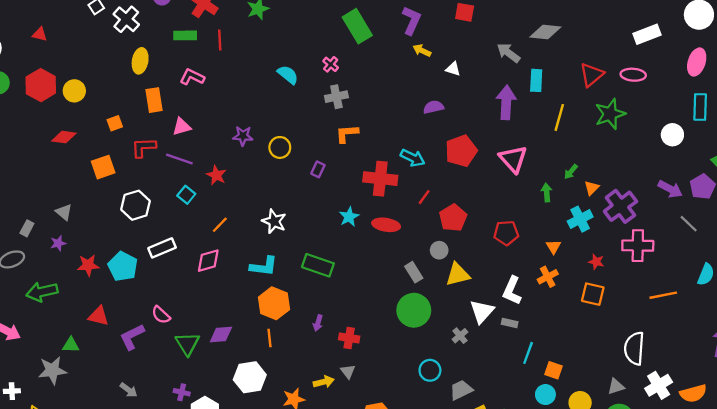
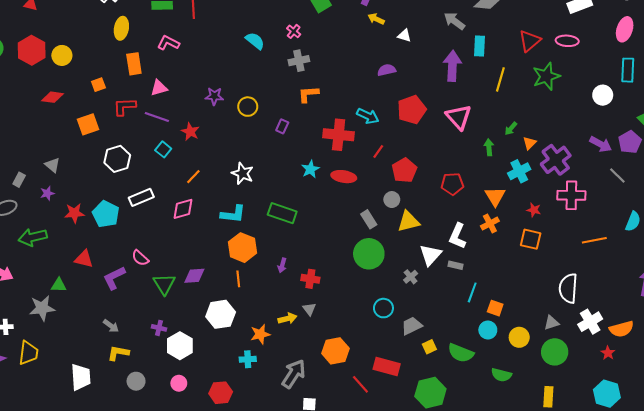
orange triangle: (553, 247) -> (495, 196), size x1.5

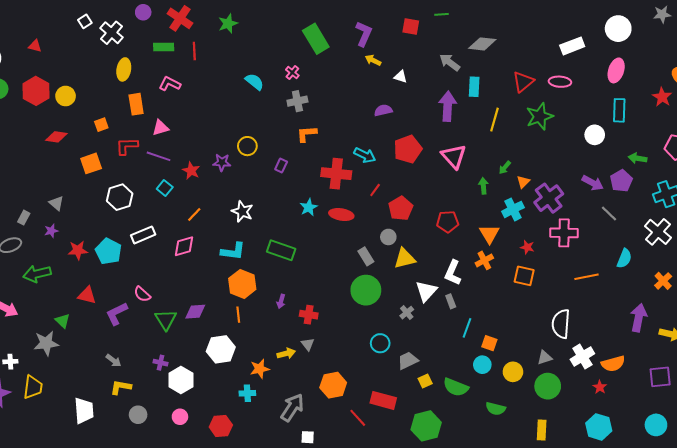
purple star: (214, 96) -> (222, 162), moved
gray rectangle: (455, 265) -> (451, 301), turned 56
green triangle: (59, 285) -> (62, 321), turned 42

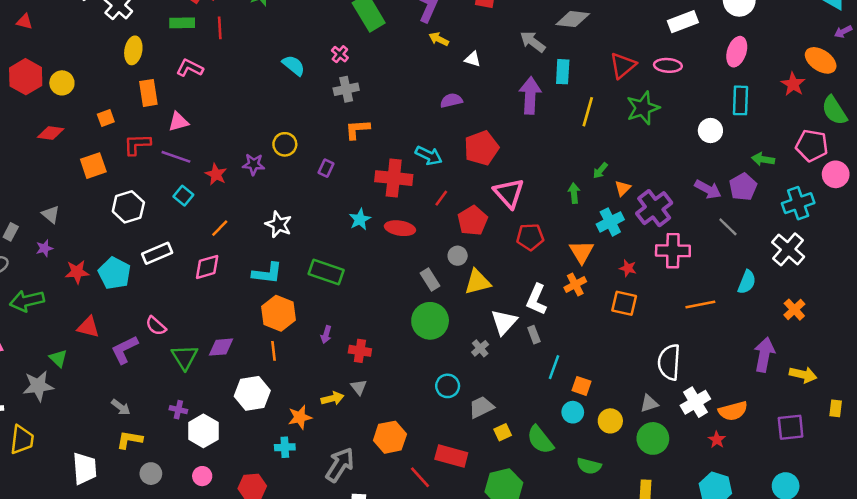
pink triangle: (454, 156) -> (509, 193), moved
green semicircle: (456, 387) -> (540, 440), turned 30

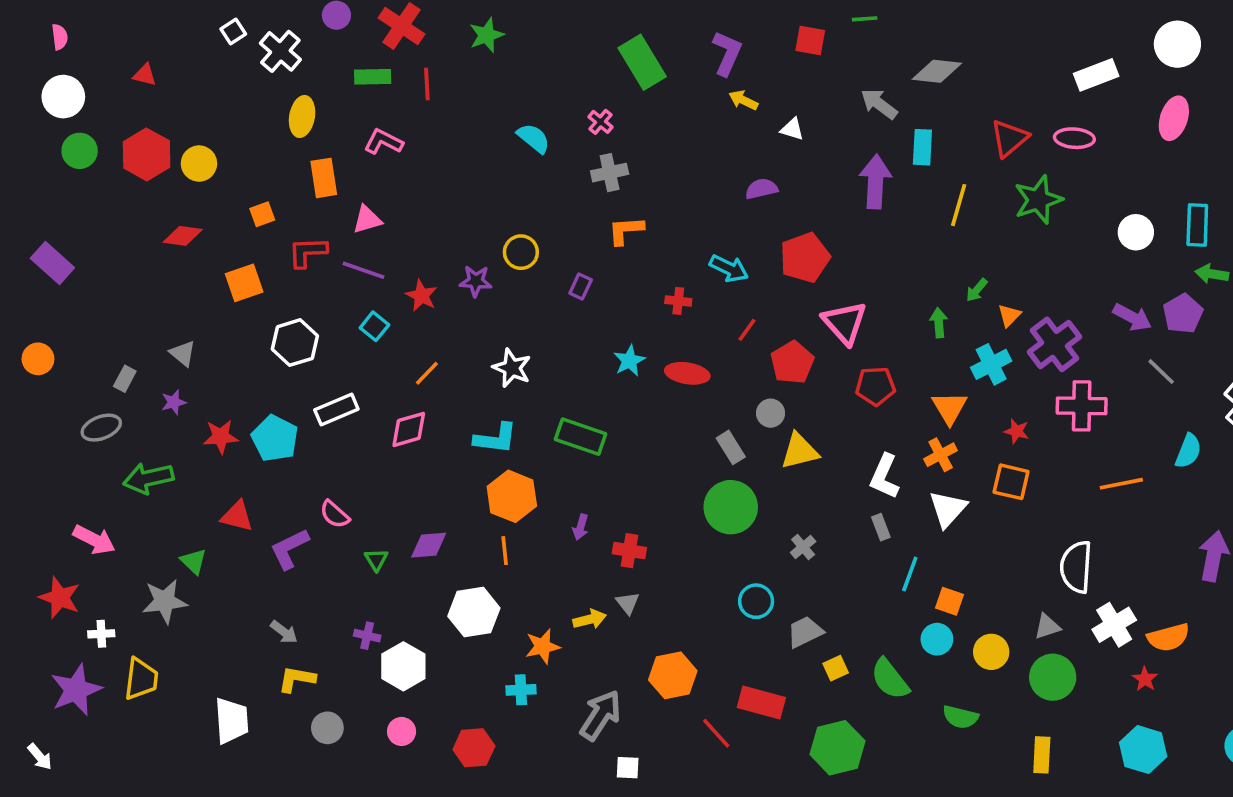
cyan rectangle: (740, 100) -> (1197, 225), moved
red cross: (394, 178) -> (678, 301), size x0.5
white triangle: (504, 322) -> (948, 509), moved
green triangle: (185, 357) -> (376, 560), size x0.6

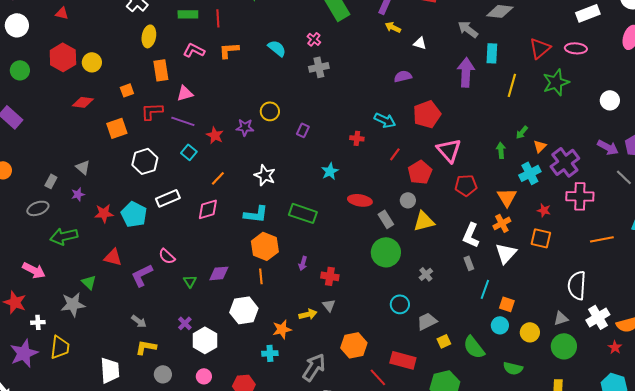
green circle: (80, 151) -> (20, 70), moved
orange L-shape: (626, 230) -> (229, 50), moved
red ellipse: (687, 373) -> (360, 200), moved
purple cross: (367, 636) -> (185, 323), turned 32

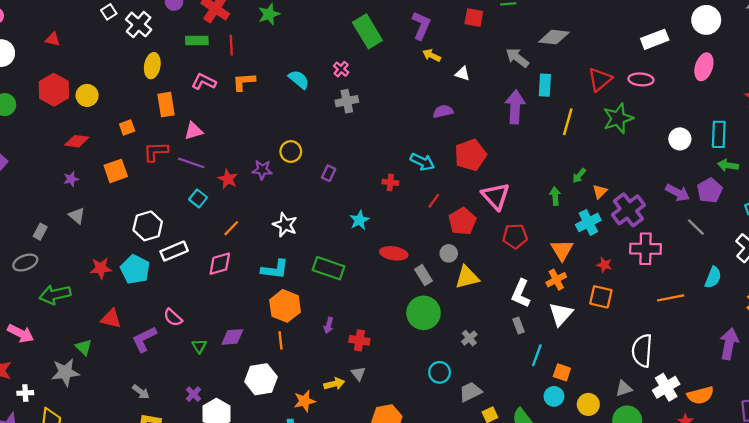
white hexagon: (145, 161) -> (148, 226), moved
purple star: (78, 194) -> (71, 179), moved

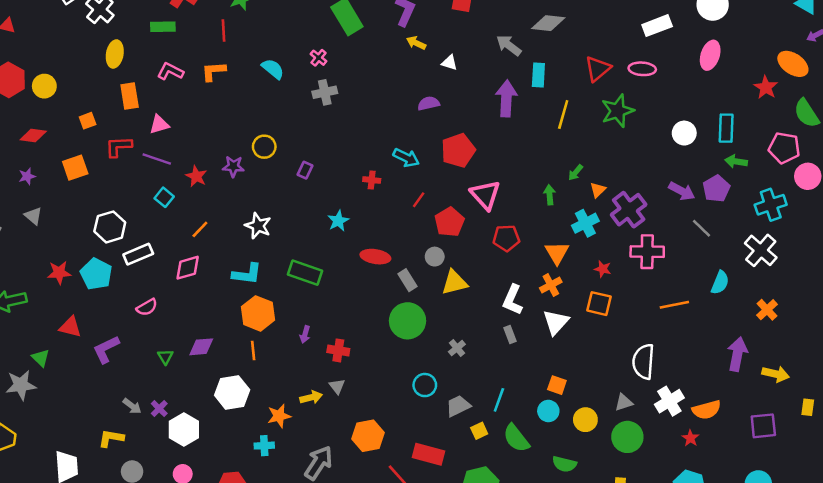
red line: (231, 45) -> (223, 31), moved
pink semicircle: (173, 317) -> (147, 307), moved, turned -72
cyan line: (537, 355) -> (499, 400), moved
gray arrow: (141, 392) -> (132, 406), moved

